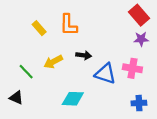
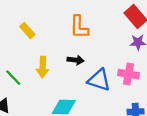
orange L-shape: (68, 25) -> (79, 27), moved
yellow arrow: (53, 62) -> (43, 67), turned -60

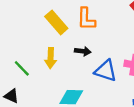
yellow rectangle: (27, 31) -> (56, 22), moved, size x1.5

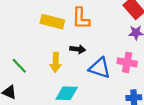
yellow rectangle: (56, 22) -> (52, 22), turned -35
yellow arrow: (51, 58) -> (56, 62), moved

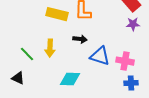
yellow arrow: (56, 62) -> (50, 48), moved
pink cross: (127, 62) -> (125, 61), moved

